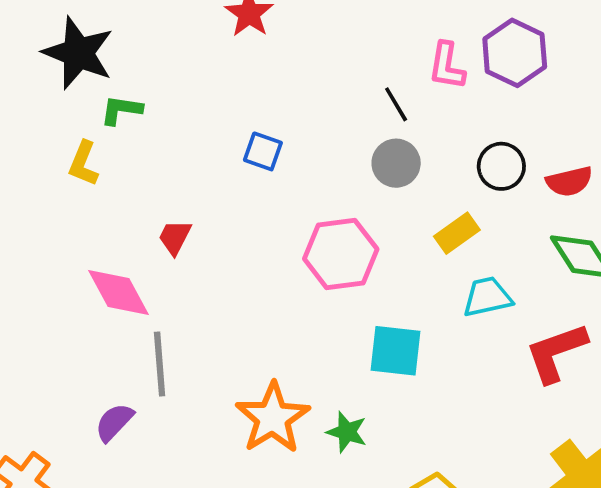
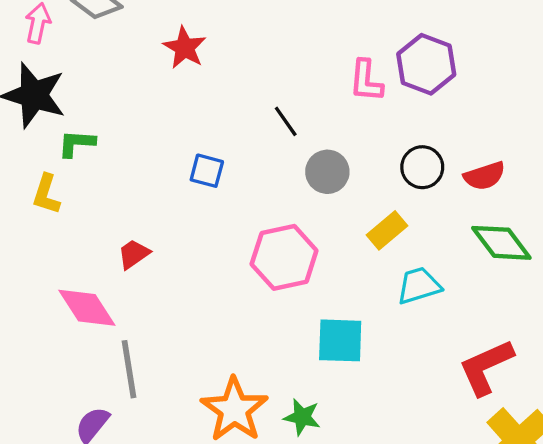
black line: (396, 104) -> (286, 121), moved
red trapezoid: (175, 237) -> (134, 254), turned 32
red L-shape: (556, 353) -> (486, 367), moved

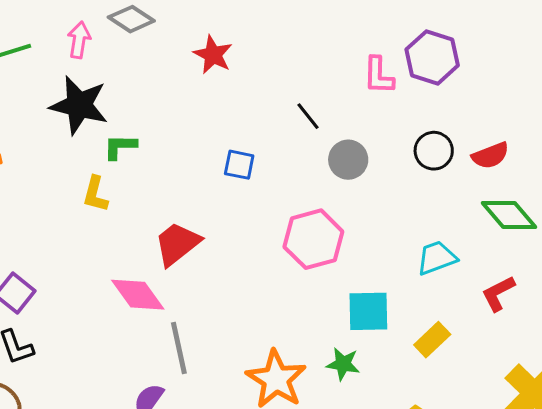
yellow rectangle: (387, 230) -> (432, 340), moved
red trapezoid: (134, 254) -> (177, 244), size x1.6
red L-shape: (486, 367) -> (498, 293), moved, size x0.7
green star: (302, 417) -> (343, 364), moved

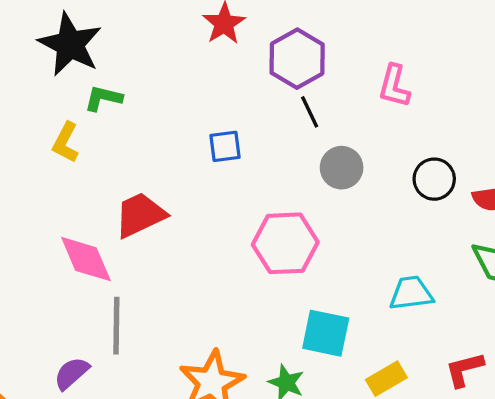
purple hexagon: (432, 57) -> (297, 59), moved
blue square: (239, 165) -> (225, 146), turned -32
red L-shape: (498, 293) -> (464, 369), moved

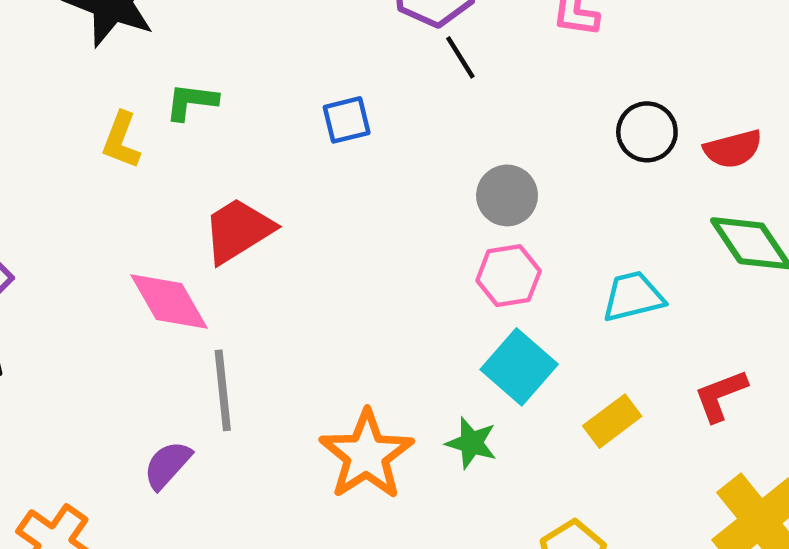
green L-shape: (103, 98) -> (191, 102), moved
gray circle: (342, 168) -> (507, 195), moved
pink hexagon: (285, 243) -> (509, 276), moved, size x0.7
cyan square: (326, 333) -> (519, 367), turned 36

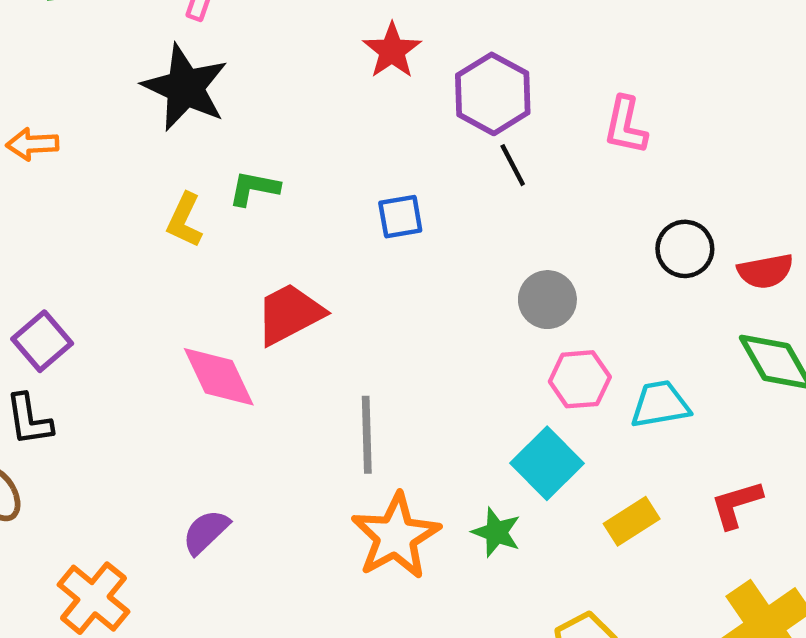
pink hexagon: (509, 276) -> (580, 379), moved
gray line: (223, 390) -> (367, 435), moved

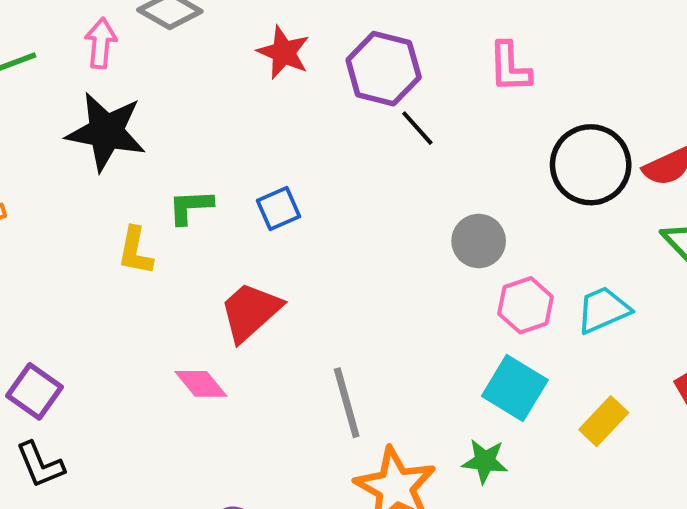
blue square: (400, 217) -> (279, 208), moved
black circle: (685, 249) -> (591, 165), size x1.5
pink diamond: (219, 377) -> (201, 384), size x0.7

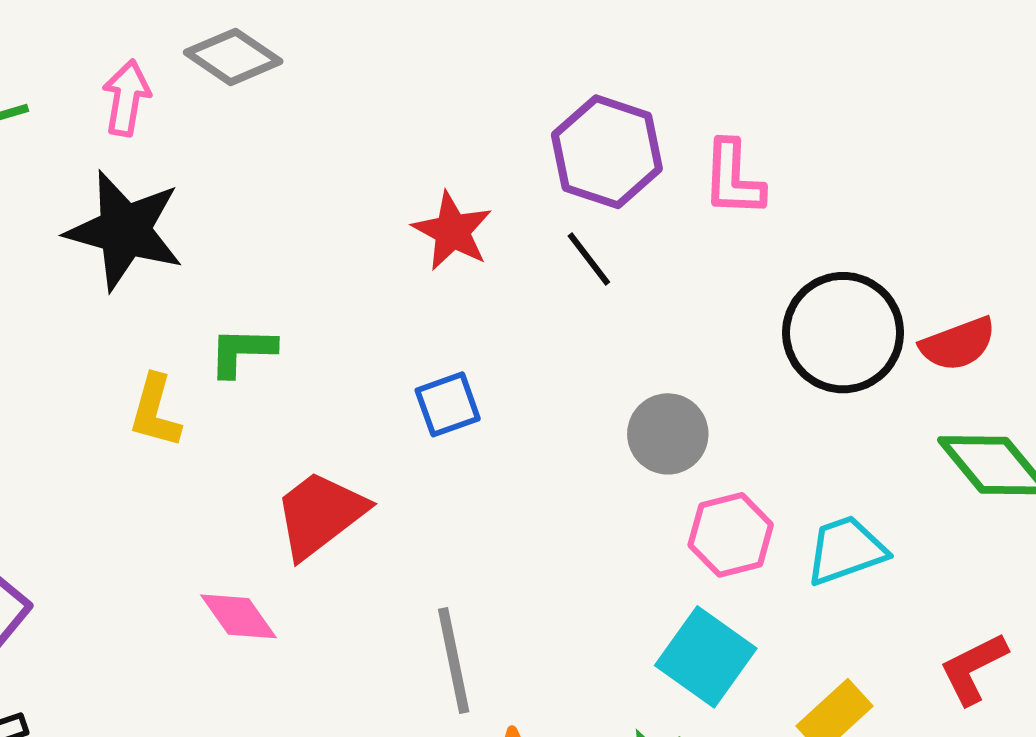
red star: (284, 52) -> (452, 231), moved
purple hexagon: (384, 69) -> (607, 152), moved
blue square: (279, 208) -> (448, 404), moved

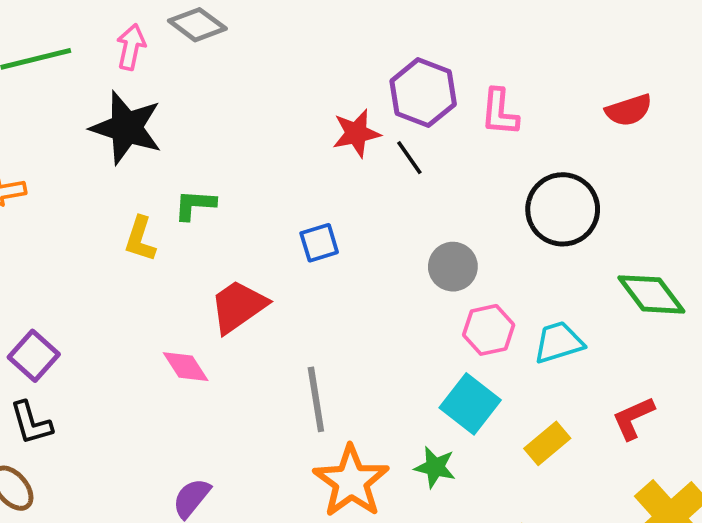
red star: (452, 231) -> (356, 133), moved, turned 30
red semicircle: (958, 344) -> (629, 110), moved

